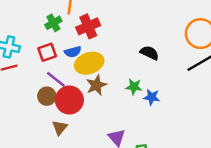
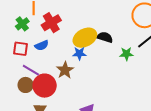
red square: (47, 52) -> (21, 49), turned 35
yellow ellipse: (89, 63) -> (85, 38), moved
green star: (134, 87) -> (126, 54), moved
blue star: (152, 97) -> (79, 53), moved

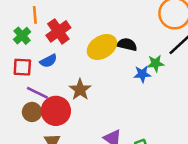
blue star: (79, 53) -> (142, 74), moved

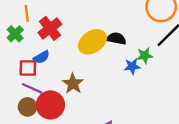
red square: (22, 67) -> (28, 68), moved

